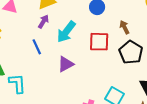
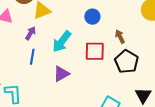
purple arrow: (43, 22) -> (31, 33), moved
blue line: (37, 47) -> (32, 57), turned 35

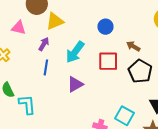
brown arrow: (120, 37) -> (133, 46), turned -32

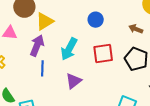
purple arrow: (44, 44) -> (37, 46), size x1.5
brown arrow: (133, 46) -> (136, 29), moved

